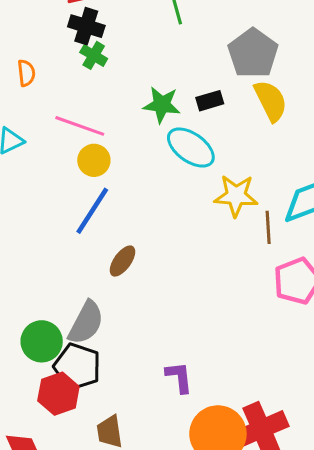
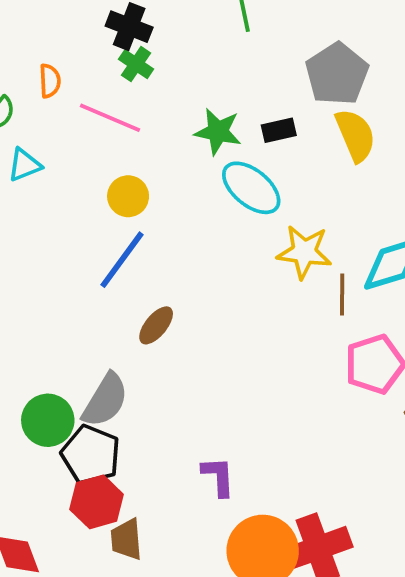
pink line: (80, 126) -> (110, 118), moved
red hexagon: (58, 394) -> (97, 502), moved

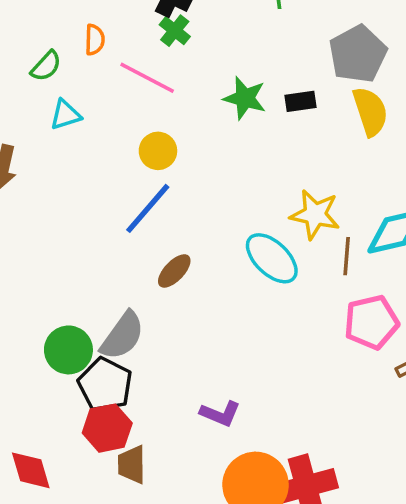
cyan ellipse: (251, 188) -> (272, 258), moved
purple L-shape: (218, 476) -> (220, 414), turned 111

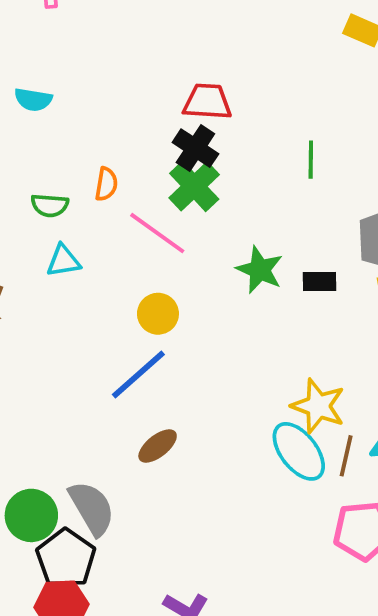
green cross: (175, 31) -> (194, 186), size x1.5
green semicircle: (46, 66) -> (50, 205), turned 44
cyan ellipse: (272, 258) -> (299, 451), moved
gray semicircle: (122, 336) -> (92, 508), turned -74

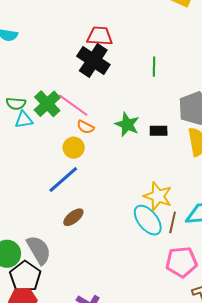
black cross: (195, 148) -> (93, 60), size x1.4
orange semicircle: (106, 184) -> (85, 127), moved, turned 108
green cross: (194, 186) -> (47, 104), moved
green semicircle: (50, 205) -> (16, 104), moved

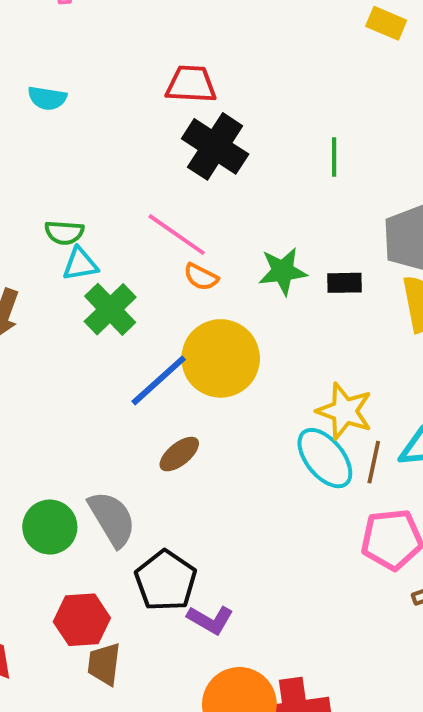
red trapezoid: (100, 36) -> (191, 84), moved
green cross: (47, 104) -> (110, 309), moved
green star: (127, 125) -> (283, 271), turned -30
yellow circle: (74, 148) -> (221, 358), moved, size x1.8
black pentagon: (25, 276) -> (166, 581), moved

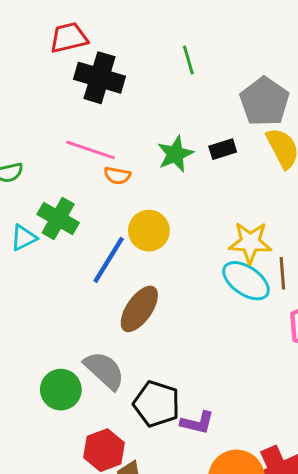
cyan triangle: (80, 264) -> (24, 238), moved
yellow circle: (221, 358) -> (149, 231), size x0.7
brown ellipse: (179, 454) -> (139, 309), size x1.5

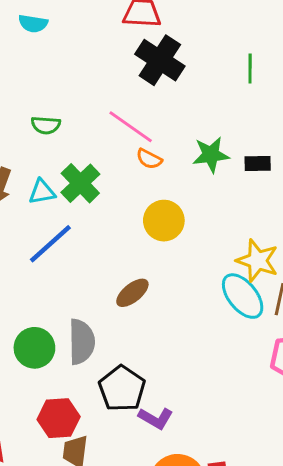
blue line: (109, 260) -> (50, 244), moved
brown ellipse: (139, 309) -> (132, 293), size x0.7
gray semicircle: (104, 370) -> (82, 342), turned 30

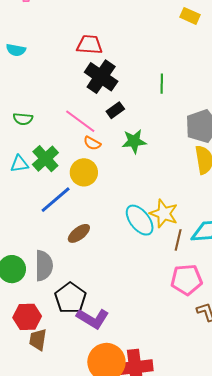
black rectangle: (258, 163) -> (115, 110), moved, turned -36
yellow circle: (164, 221) -> (84, 172), moved
blue line: (50, 244) -> (56, 200), moved
cyan ellipse: (243, 296) -> (140, 220), moved
purple L-shape: (156, 418) -> (93, 318), size x1.4

